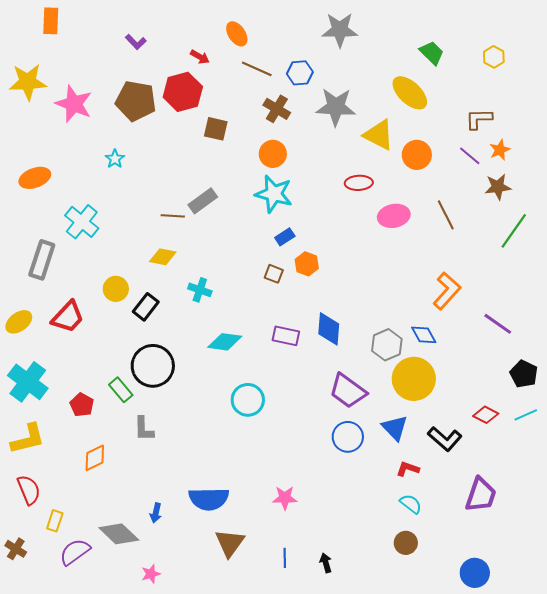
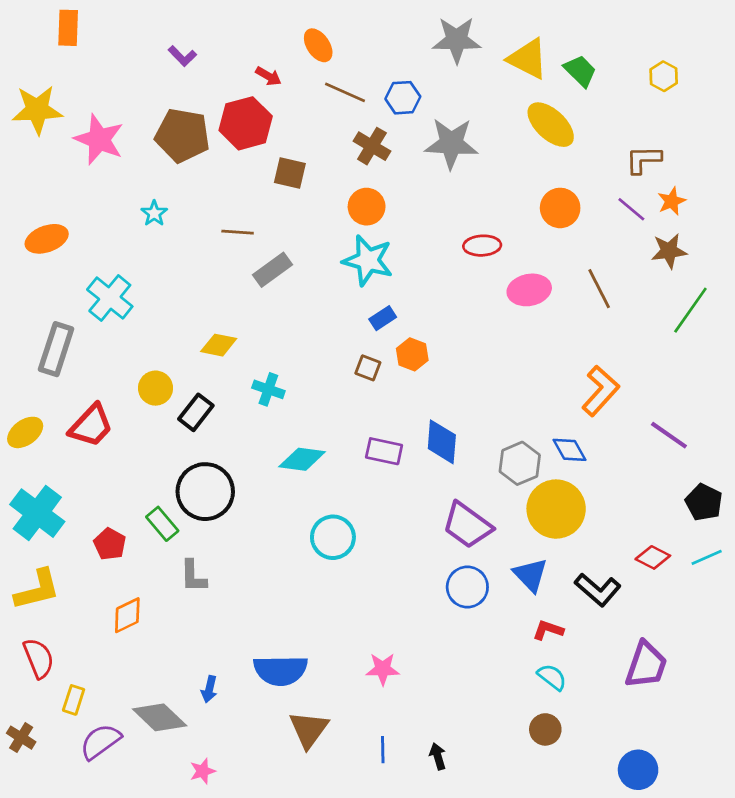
yellow triangle: (379, 135) -> (528, 59), moved
brown line: (173, 216) -> (238, 232), moved

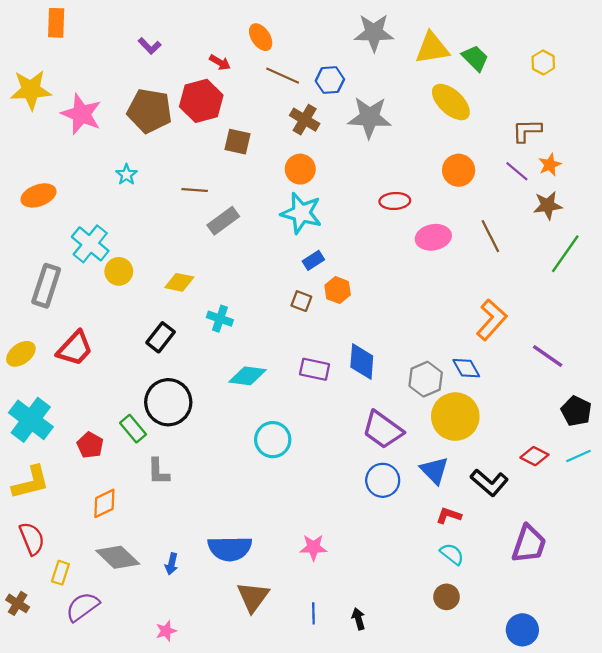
yellow triangle: (528, 59) -> (432, 48), turned -36
yellow circle: (156, 388) -> (119, 271), moved
gray diamond: (160, 717) -> (118, 557), moved

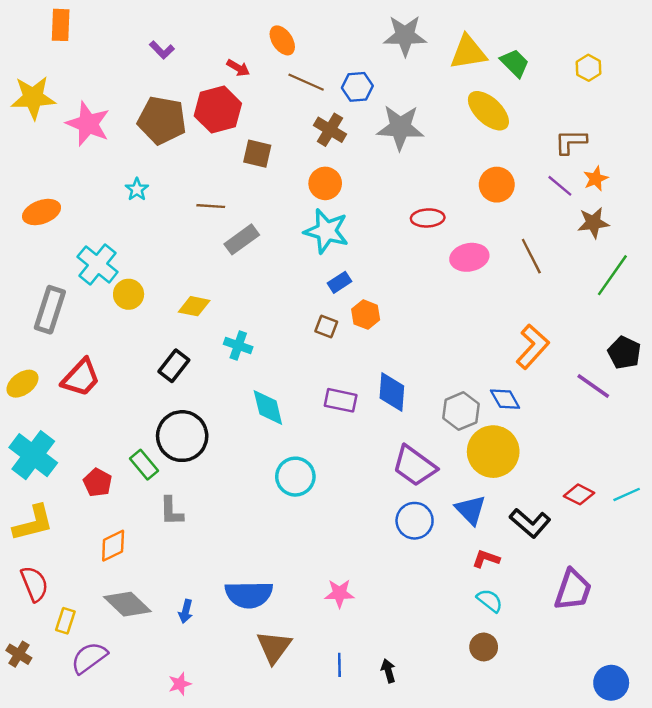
cyan diamond: (247, 376) -> (268, 407), turned 69
black pentagon: (576, 411) -> (624, 353), moved
blue circle: (522, 630) -> (611, 683), moved

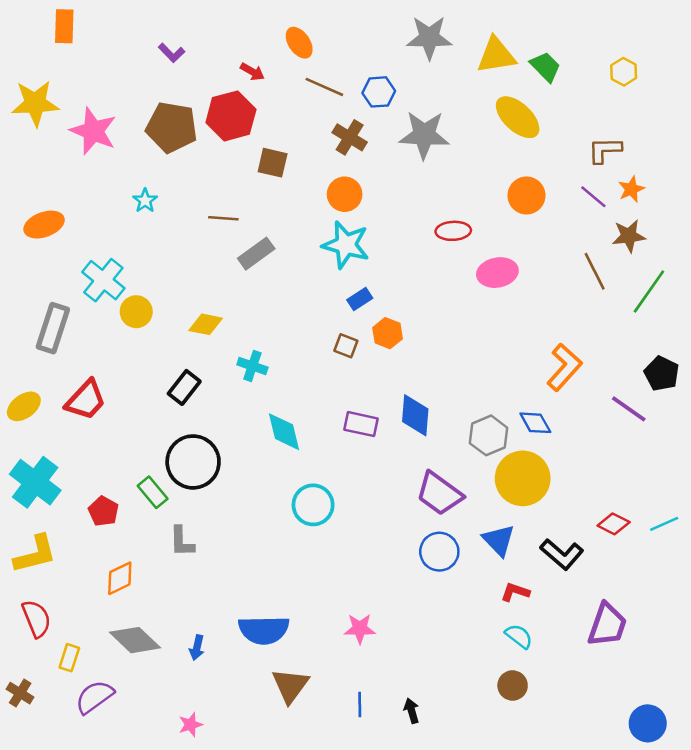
brown line: (531, 256) -> (595, 271), moved

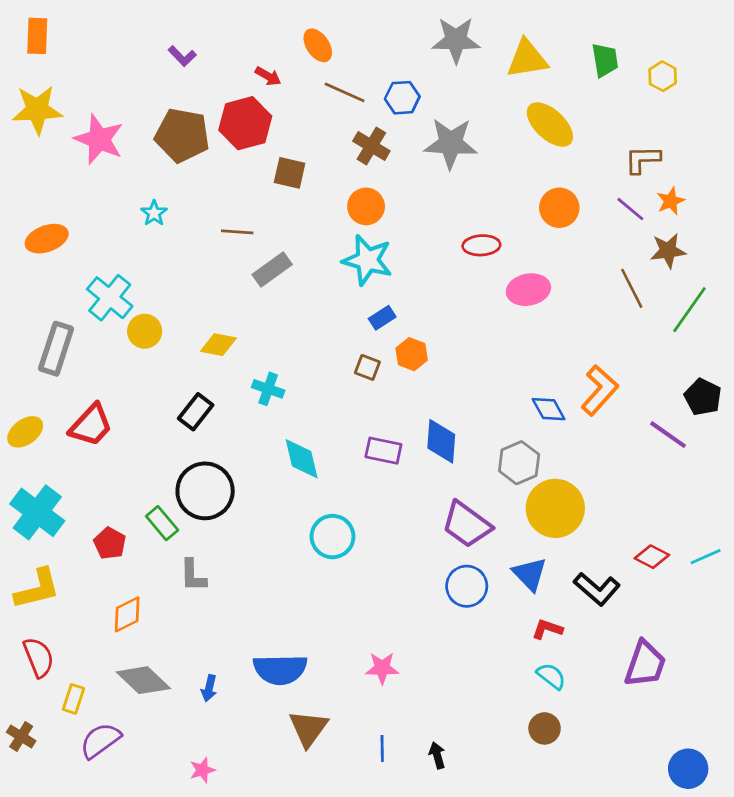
orange rectangle: (64, 26) -> (37, 36), moved
green trapezoid: (545, 67) -> (605, 60), moved, turned 36
blue diamond: (535, 423) -> (549, 409), moved

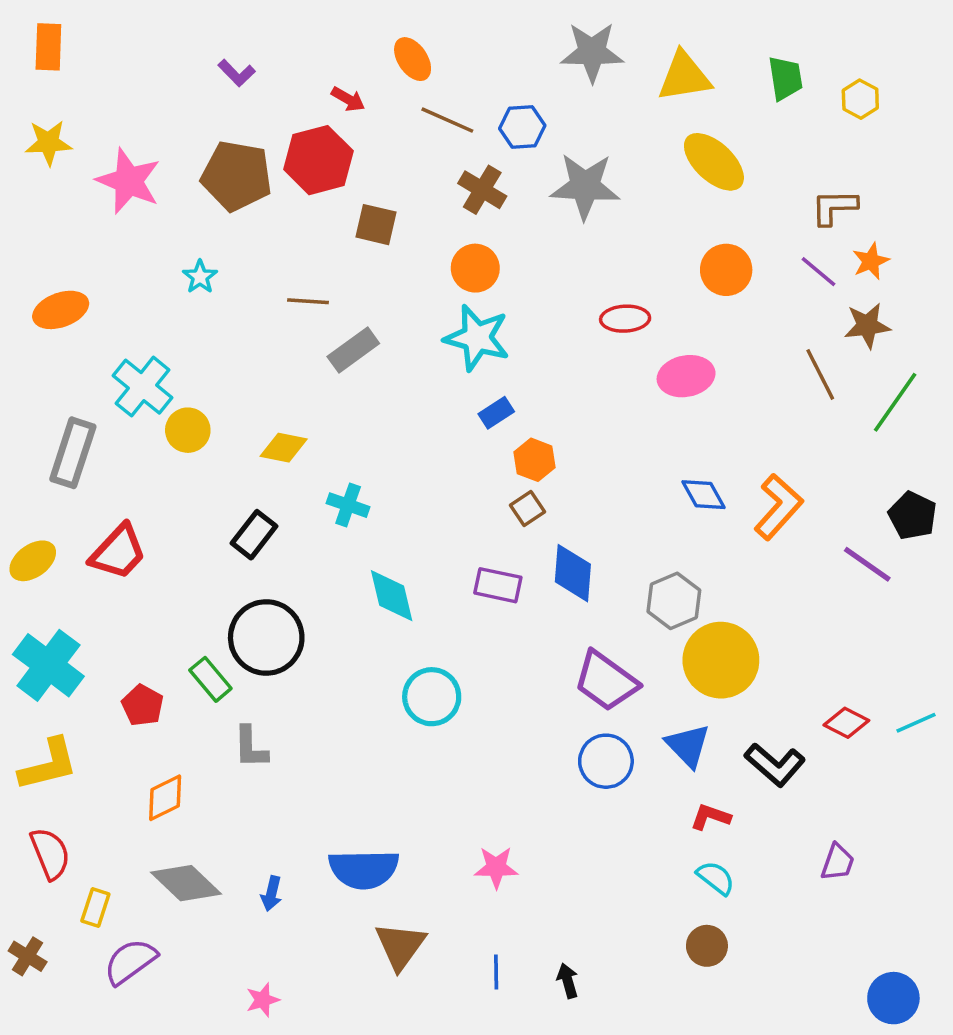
yellow star: (37, 110) -> (48, 143), size x0.7
brown square: (367, 367) -> (528, 509), moved, turned 35
blue diamond: (549, 409) -> (703, 495), moved
purple trapezoid: (645, 664) -> (838, 862), size x0.6

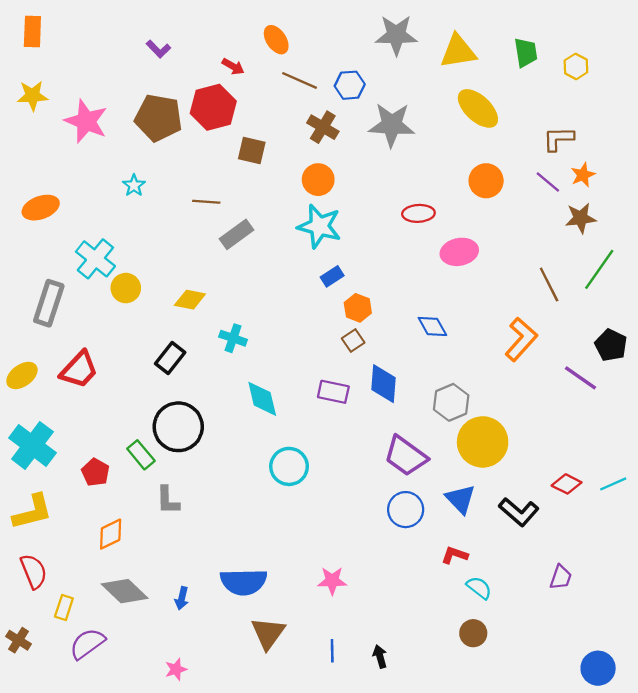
brown line: (820, 374) -> (549, 285), moved
blue diamond: (703, 495) -> (432, 327), moved
red L-shape: (710, 817) -> (455, 555), moved

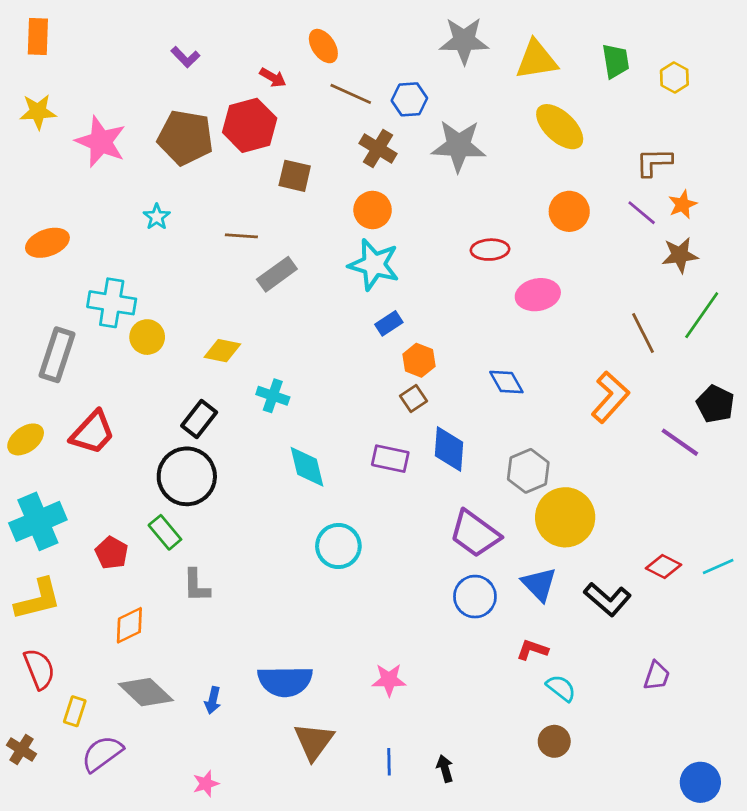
cyan cross: (95, 259) -> (112, 303), turned -30
black circle: (178, 427) -> (187, 476), moved
cyan cross: (32, 445) -> (38, 521), turned 30

